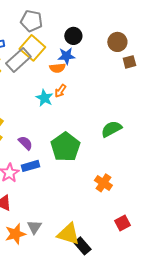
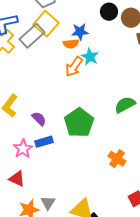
black circle: (73, 36) -> (109, 12), moved
orange arrow: (60, 91) -> (74, 67), size x1.5
cyan star: (44, 98) -> (90, 57), moved

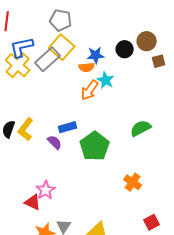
black circle: (109, 12) -> (125, 49), moved
blue rectangle: (44, 142) -> (68, 127), moved
pink star: (23, 149) -> (46, 190), moved

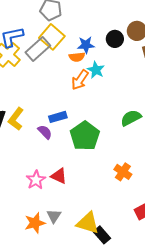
red triangle: (33, 202) -> (59, 176), moved

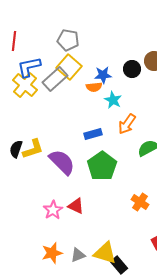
orange arrow: (80, 80) -> (127, 124), moved
blue rectangle: (58, 117) -> (93, 134), moved
yellow L-shape: (16, 119) -> (33, 149), turned -145
purple semicircle: (45, 132) -> (62, 162), size x1.8
gray triangle: (54, 216) -> (78, 255), moved, turned 35

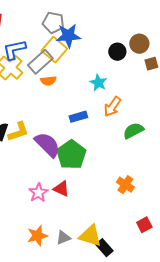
blue star: (103, 75) -> (68, 36), moved, size x1.4
orange semicircle: (94, 87) -> (48, 81), moved
green pentagon: (102, 166) -> (71, 155), moved

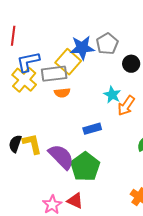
gray pentagon: (53, 23) -> (107, 44), moved, turned 30
gray rectangle: (40, 62) -> (54, 74), turned 35
orange arrow: (112, 107) -> (126, 106), moved
yellow L-shape: (18, 132) -> (32, 144), turned -85

